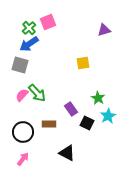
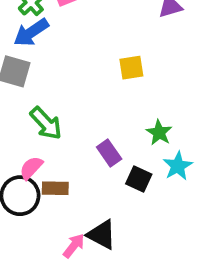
pink semicircle: (22, 95) -> (31, 168), moved
brown rectangle: (49, 124) -> (55, 188), moved
pink arrow: (23, 159) -> (74, 246), moved

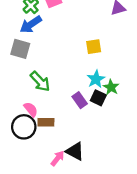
cyan star: (178, 166) -> (96, 79), moved
pink semicircle: (31, 168) -> (31, 109), turned 98
black square: (139, 179) -> (98, 98), moved

